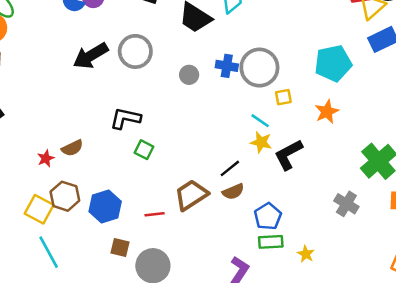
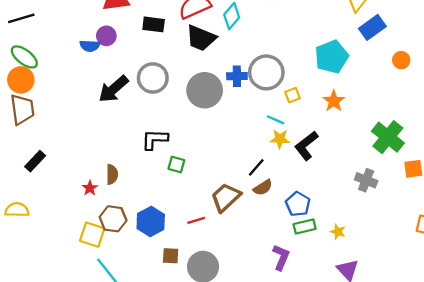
gray circle: (189, 75) -> (205, 90), size x2.0
brown semicircle: (72, 148) -> (112, 174), turned -54

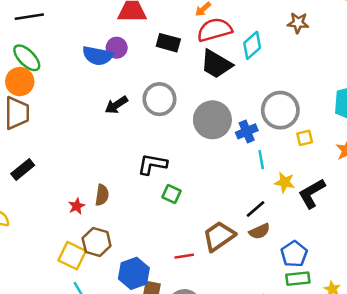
blue semicircle: (90, 46) -> (98, 56), size x1.4
blue cross: (237, 76) -> (247, 131), moved, turned -30
black arrow: (113, 89) -> (116, 105), size x0.7
cyan line: (275, 120) -> (261, 160), moved, turned 48
blue hexagon: (151, 222) -> (134, 273), moved

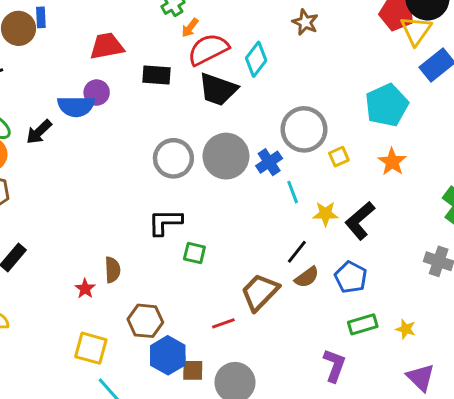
brown star: (298, 23) -> (305, 22), turned 30
gray circle: (159, 99) -> (173, 158), moved
black arrow: (116, 105) -> (39, 132), moved
brown hexagon: (97, 242) -> (145, 321), moved
blue pentagon: (294, 254) -> (351, 277), moved

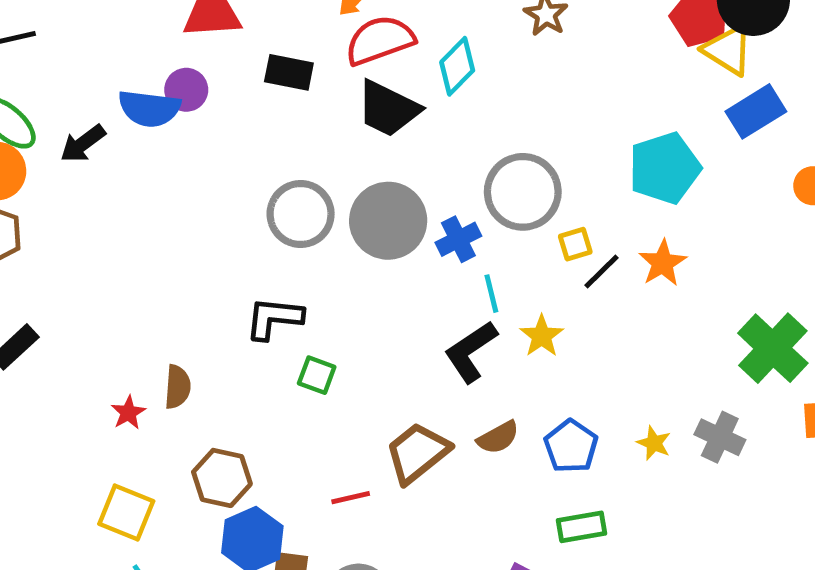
yellow triangle: (416, 30) -> (728, 50), turned -40
yellow star: (325, 214) -> (542, 336), turned 30
black L-shape: (360, 221) -> (471, 352), moved
black line: (297, 252) -> (601, 271), moved
yellow star: (406, 329) -> (654, 443), moved

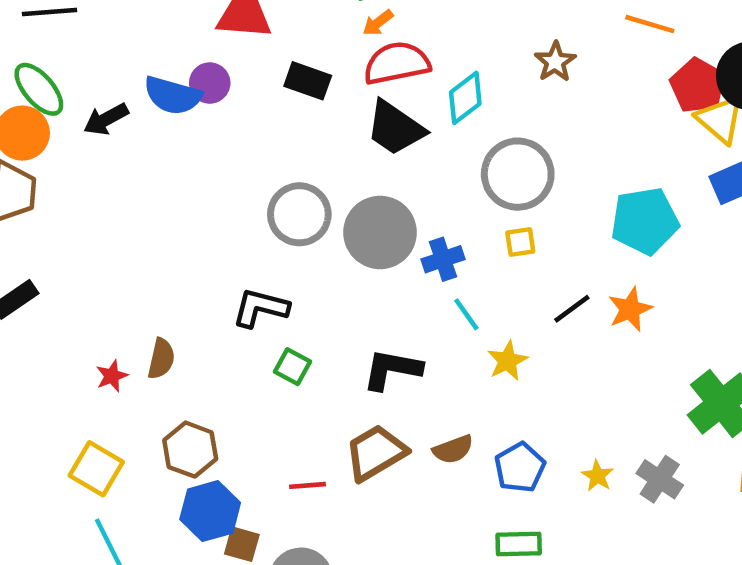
gray circle: (523, 192) -> (518, 174), moved
yellow square: (575, 244) -> (520, 242), moved
cyan line: (491, 294) -> (466, 314), turned -30
black L-shape: (471, 352) -> (392, 369), moved, turned 36

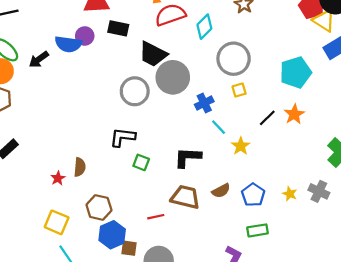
black rectangle: (308, 81) -> (118, 28), moved
black trapezoid: (395, 128) -> (153, 54), moved
gray circle: (380, 232) -> (173, 77), moved
brown trapezoid: (376, 453) -> (185, 197), turned 52

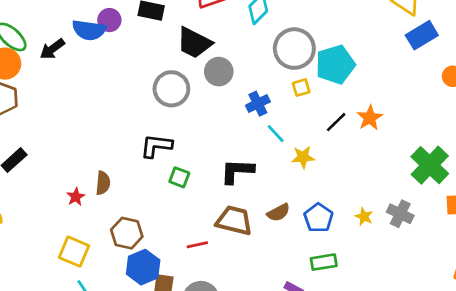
cyan pentagon: (296, 72) -> (335, 65), moved
gray circle: (173, 77) -> (219, 72), size x0.7
yellow star: (241, 146) -> (303, 157), turned 30

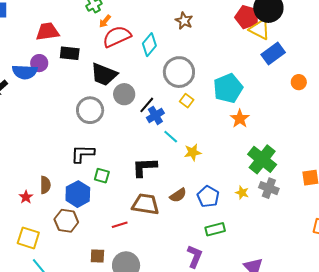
cyan pentagon: (335, 65) -> (228, 88), moved
yellow square: (301, 88) -> (187, 101), turned -32
black line: (336, 122) -> (147, 105), moved
green cross: (430, 165) -> (262, 159), moved
blue hexagon: (143, 267) -> (78, 194), moved

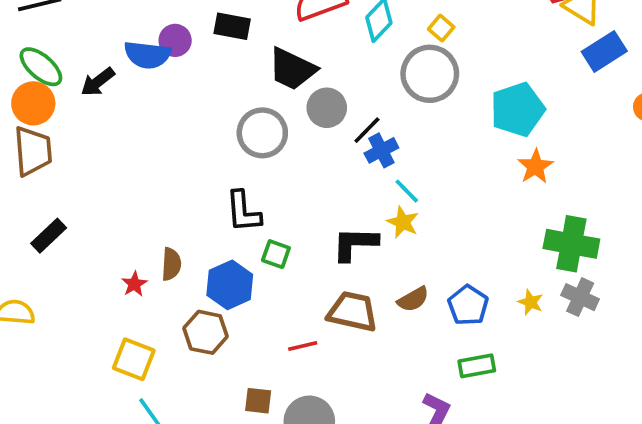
yellow square: (187, 101) -> (441, 28), moved
yellow star: (193, 152) -> (403, 222), moved, turned 30
black L-shape: (83, 154) -> (243, 212), turned -100
green cross: (262, 159) -> (571, 244), turned -32

